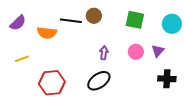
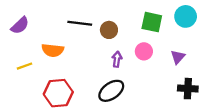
brown circle: (94, 16) -> (109, 30), moved
cyan circle: (172, 24) -> (186, 16), moved
orange semicircle: (47, 33) -> (53, 50), moved
pink circle: (136, 52) -> (144, 51), moved

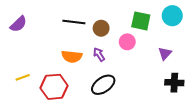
orange semicircle: (53, 50) -> (72, 56), moved
pink circle: (144, 51) -> (127, 42), moved
purple arrow: (117, 59) -> (99, 54), moved, turned -40
yellow line: (24, 66) -> (23, 77), moved

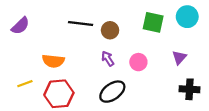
pink circle: (127, 42) -> (138, 62), moved
orange semicircle: (72, 56) -> (53, 61), moved

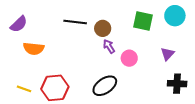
purple arrow: (108, 59) -> (109, 46), moved
orange semicircle: (53, 61) -> (34, 49), moved
yellow line: (25, 84) -> (24, 89), moved, turned 40

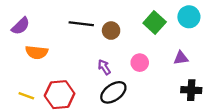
green square: (143, 21) -> (155, 23), turned 30
purple arrow: (109, 46) -> (104, 67), moved
purple triangle: (167, 54) -> (181, 58), turned 40

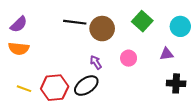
cyan circle: (189, 17) -> (180, 26), moved
brown circle: (111, 31) -> (102, 29), size x1.5
orange semicircle: (37, 52) -> (19, 49), moved
black ellipse: (113, 92) -> (86, 86), moved

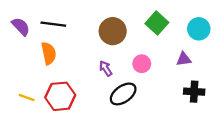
black line: (75, 22) -> (53, 24), moved
purple semicircle: (19, 24) -> (21, 26), turned -90
orange semicircle: (19, 49) -> (49, 53), moved, turned -108
black ellipse: (86, 86) -> (123, 94), moved

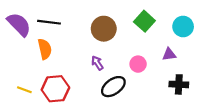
purple semicircle: (21, 26) -> (19, 24), size x1.4
pink circle: (142, 64) -> (138, 64), moved

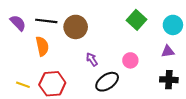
purple semicircle: (19, 24) -> (18, 23), size x0.7
brown circle: (104, 29) -> (76, 27), moved
purple triangle: (169, 54) -> (168, 51), moved

